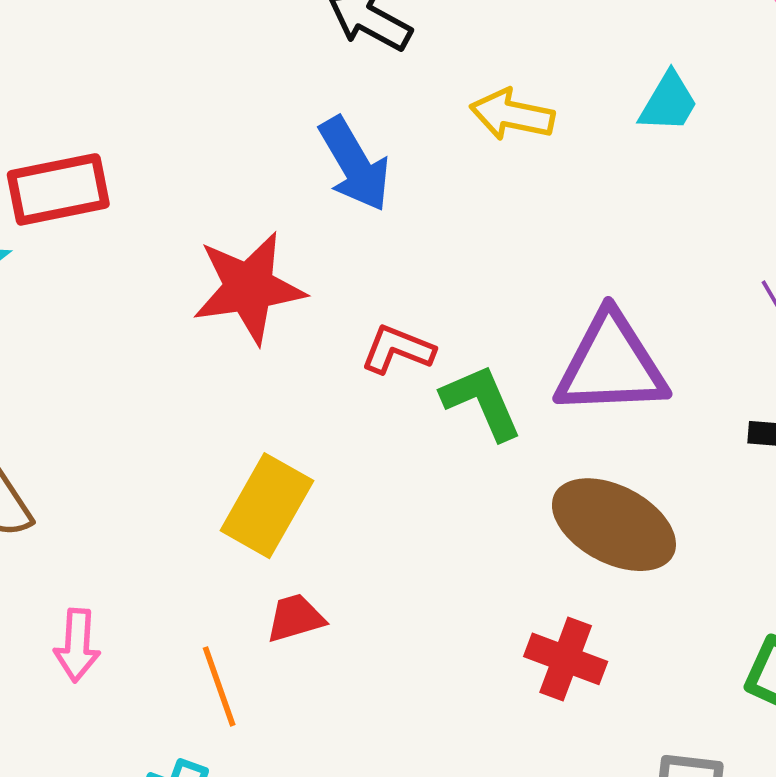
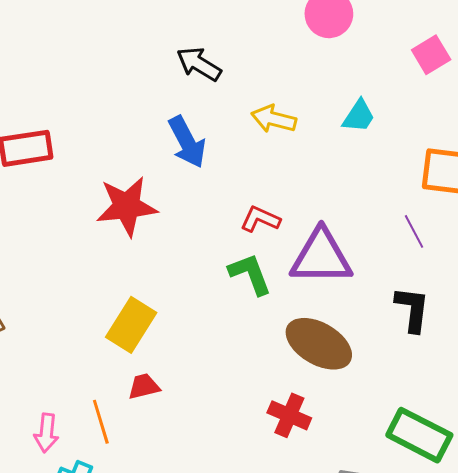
red L-shape: (398, 349) -> (260, 219), moved
pink arrow: (77, 645) -> (46, 433), moved

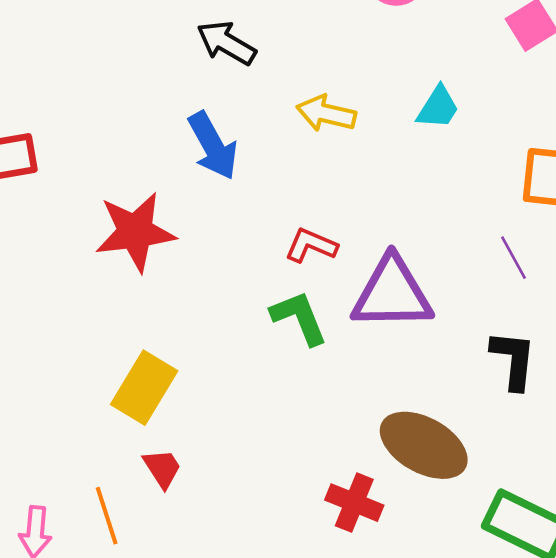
brown ellipse: (319, 344) -> (424, 445), moved
red trapezoid: (144, 386) -> (162, 468), turned 72

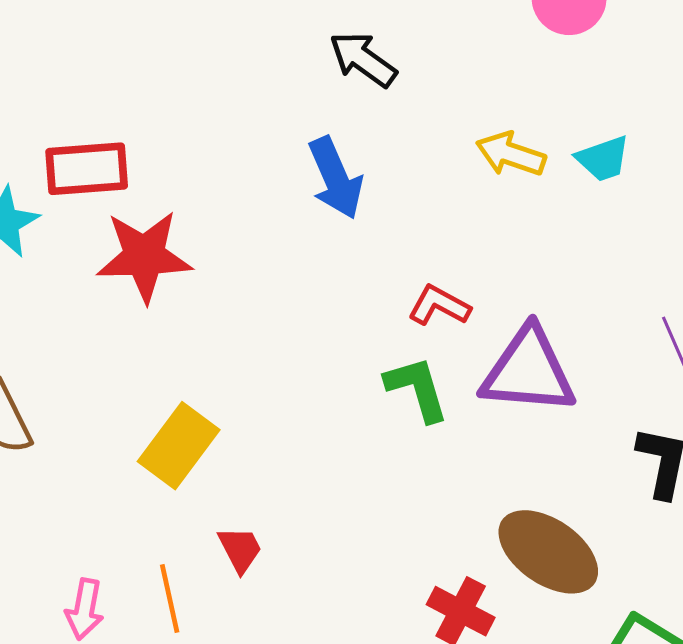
cyan trapezoid: (438, 108) -> (603, 159), turned 33
yellow arrow: (326, 113) -> (511, 154), moved
red star: (135, 232) -> (144, 256), moved
yellow rectangle: (144, 388) -> (179, 446), moved

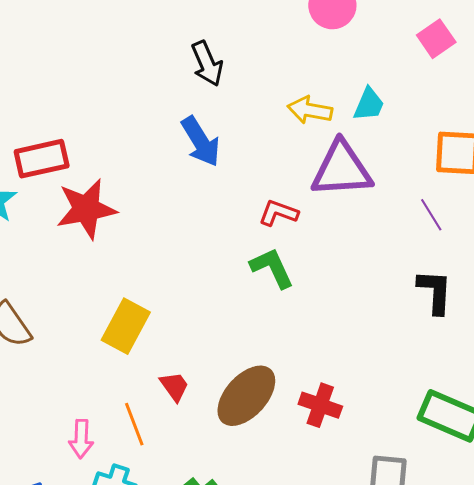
black arrow: (363, 59) -> (207, 64), turned -141
cyan trapezoid: (603, 159) -> (369, 104), turned -39
purple triangle: (528, 371) -> (342, 169), moved
brown ellipse: (548, 552) -> (246, 396), moved, turned -74

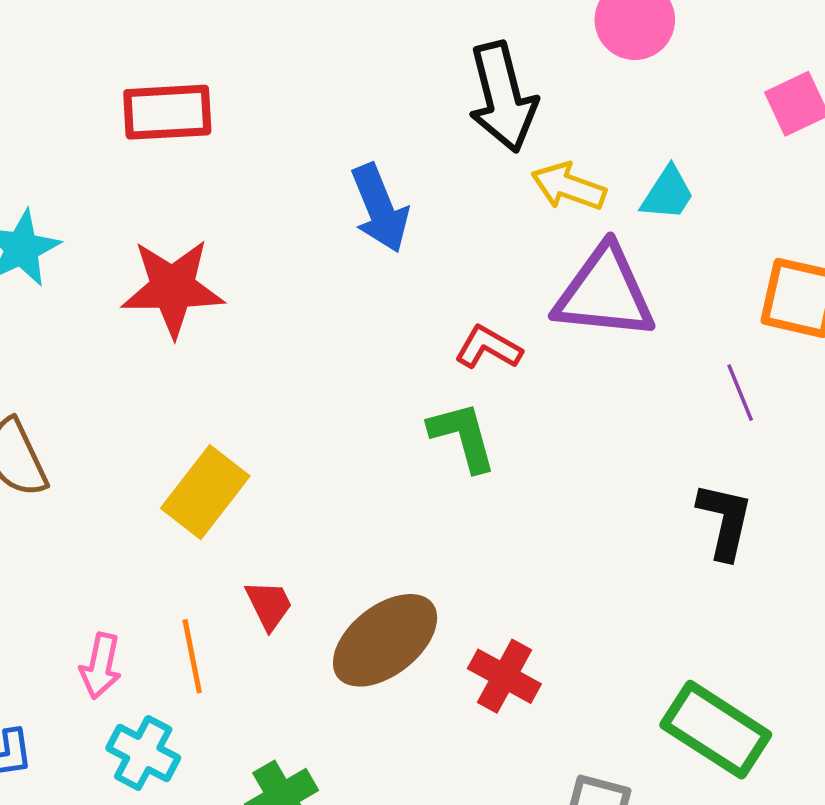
black arrow: (207, 64) -> (503, 97), moved, size x1.4
red rectangle: (42, 159) -> (167, 112), moved

